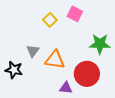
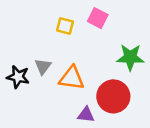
yellow square: (50, 20) -> (65, 26), turned -32
black star: (14, 70) -> (18, 77), moved

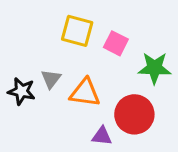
pink square: (98, 18) -> (116, 43), moved
yellow square: (65, 26) -> (77, 31), size x1.5

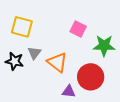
yellow square: (77, 31) -> (22, 27), moved
orange triangle: (85, 93) -> (57, 62), turned 30

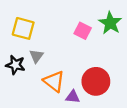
green star: (104, 46) -> (110, 23), moved, turned 30
orange triangle: (57, 62) -> (54, 81), moved

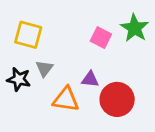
orange triangle: (54, 81) -> (66, 99), turned -30
purple triangle: (73, 97) -> (90, 79), moved

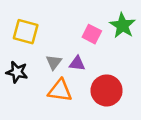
gray triangle: (44, 68) -> (54, 62), moved
purple triangle: (90, 79) -> (77, 63), moved

